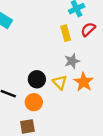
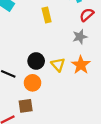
yellow rectangle: (66, 33) -> (47, 15), moved
gray star: (72, 61) -> (80, 37), moved

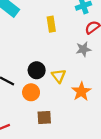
orange star: (81, 65) -> (81, 92), moved
brown square: (26, 106) -> (44, 118), moved

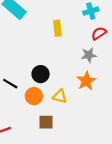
yellow triangle: (59, 76) -> (60, 96), moved, turned -40
orange star: (81, 92) -> (86, 81), moved

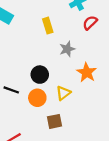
gray star: (89, 55) -> (67, 49), moved
yellow triangle: (60, 96) -> (63, 93), turned -42

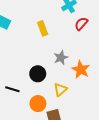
gray star: (67, 49) -> (61, 58), moved
orange circle: (37, 98) -> (38, 104), moved

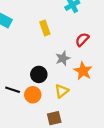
red semicircle: (81, 24) -> (82, 40), moved
orange circle: (38, 104) -> (33, 95), moved

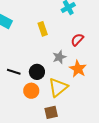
black line: (13, 90) -> (14, 72), moved
yellow triangle: (62, 91) -> (58, 87), size x1.5

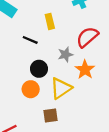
red semicircle: (77, 40) -> (87, 37), size x1.5
black line: (14, 72) -> (30, 40), moved

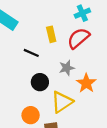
red semicircle: (87, 37) -> (78, 38), moved
orange circle: (31, 89) -> (31, 115), moved

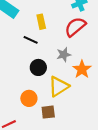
yellow rectangle: (51, 34) -> (41, 22), moved

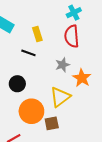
red semicircle: (75, 27) -> (72, 36), turned -50
black circle: (38, 67) -> (17, 84), moved
orange circle: (29, 98) -> (31, 111), size x1.5

